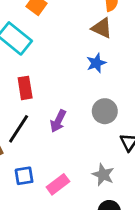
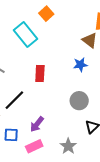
red rectangle: (25, 88) -> (40, 74), moved
purple arrow: (58, 121) -> (37, 124), moved

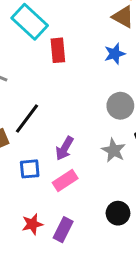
red rectangle: (40, 74) -> (58, 50), moved
gray star: (68, 146) -> (114, 150), moved

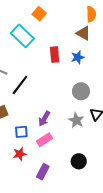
red rectangle: (58, 50) -> (55, 55), moved
black line: (27, 118) -> (20, 85), moved
red star: (32, 224) -> (20, 154), moved

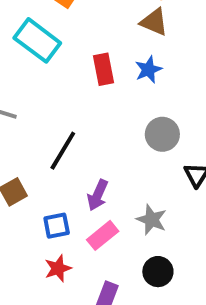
black line: (20, 85) -> (63, 151), moved
gray star: (76, 120) -> (151, 220), moved
black circle: (79, 161) -> (158, 272), moved

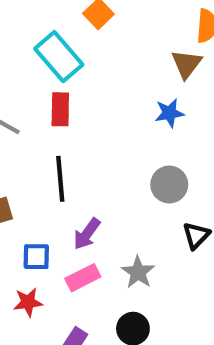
brown triangle: (154, 22) -> (187, 64), turned 32
red rectangle: (103, 69) -> (60, 109), moved
black line: (63, 151) -> (60, 179), turned -48

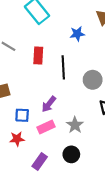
red rectangle: (60, 109) -> (38, 55), moved
blue star: (169, 113) -> (77, 34), moved
black line: (60, 179) -> (63, 67), moved

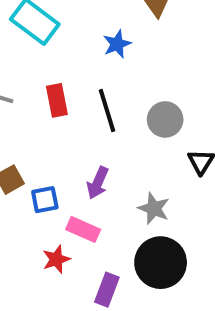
blue square: (22, 115) -> (45, 200), moved
pink rectangle: (46, 127) -> (83, 229), moved, turned 63
black circle: (71, 154) -> (161, 263), size x1.6

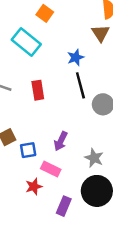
black line: (107, 110) -> (80, 85), moved

